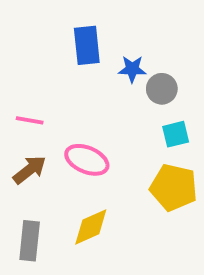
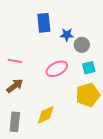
pink ellipse: (87, 160) -> (57, 69), moved, turned -50
yellow pentagon: (174, 187) -> (88, 95), turned -30

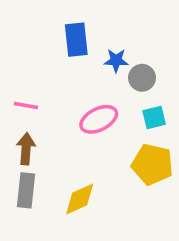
brown arrow: (15, 86) -> (26, 149), turned -48
yellow pentagon: (88, 95) -> (152, 164), turned 30
gray rectangle: (15, 122) -> (26, 190), moved

